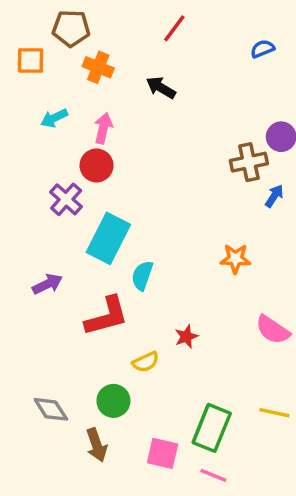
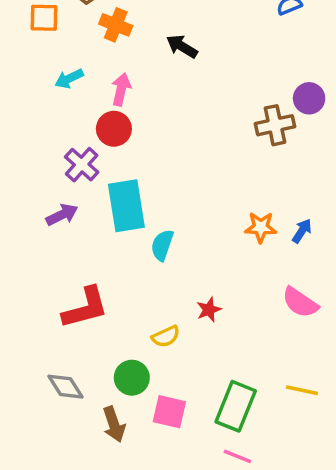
blue arrow: (274, 196) -> (302, 231), moved
cyan rectangle: (108, 238) -> (126, 206), turned -36
purple arrow: (47, 284) -> (62, 215), moved
red L-shape: (107, 316) -> (85, 308), moved
pink square: (163, 453) -> (169, 412), moved

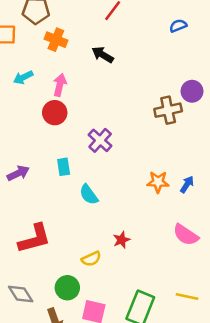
purple cross: (82, 165) -> (100, 140), moved
cyan rectangle: (126, 206) -> (64, 167), size x0.5
cyan semicircle: (162, 245) -> (89, 195), turned -55

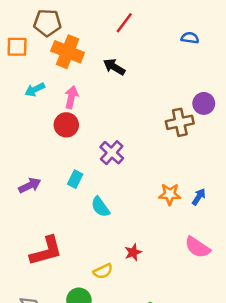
blue semicircle: (178, 26) -> (190, 38), turned 30
orange cross: (56, 40) -> (68, 52), size x1.4
cyan rectangle: (64, 167) -> (75, 179), turned 36

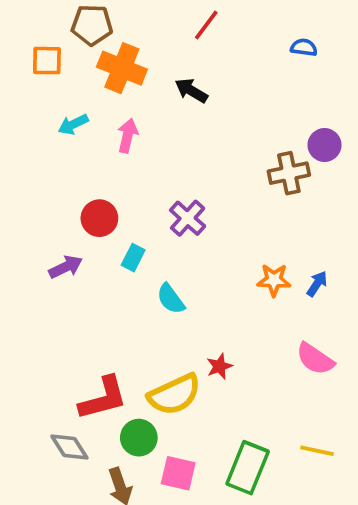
red circle: (66, 125) -> (99, 218), moved
red L-shape: (46, 251) -> (103, 398), moved
yellow semicircle: (103, 271) -> (174, 394), size x1.8

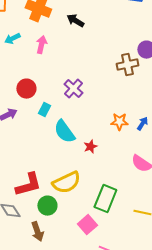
cyan semicircle: (171, 299) -> (64, 132), size x1.4
red star: (219, 366) -> (90, 147), moved
green rectangle: (248, 468) -> (105, 199), moved
pink square: (178, 473) -> (87, 225), moved, turned 36

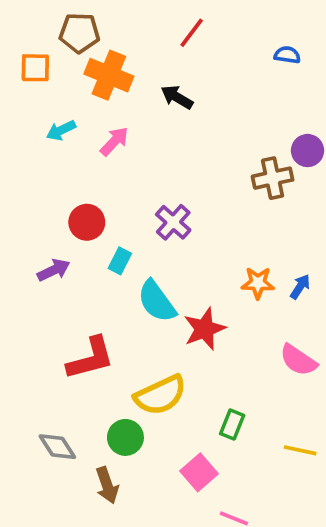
pink arrow: (41, 45) -> (114, 141), turned 30
red star: (90, 147) -> (205, 329), size x1.6
red L-shape: (28, 185) -> (90, 358), moved
green rectangle: (105, 199) -> (232, 425), size x0.6

